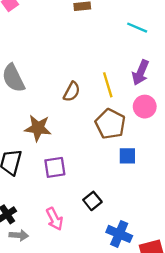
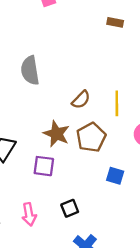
brown pentagon: (110, 124) -> (91, 137), moved
brown star: (38, 128) -> (56, 134), moved

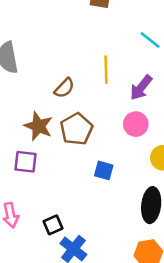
yellow line: (117, 103) -> (106, 70), moved
black square: (70, 208) -> (53, 225), moved

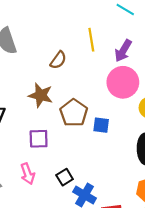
pink circle: (136, 124) -> (123, 82), size x1.5
brown pentagon: (76, 129) -> (74, 113), moved
purple square: (25, 162) -> (39, 139), moved

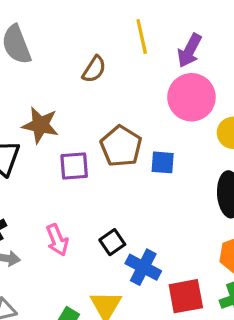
brown star: (41, 95) -> (40, 125), moved
purple square: (39, 139) -> (74, 166), moved

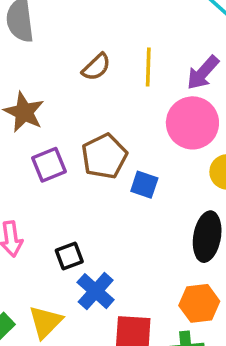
yellow line: (142, 37) -> (148, 67), moved
purple square: (74, 166) -> (49, 165), turned -32

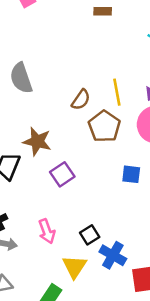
brown pentagon: (104, 156) -> (104, 126), moved
yellow triangle: (45, 322) -> (74, 267), moved

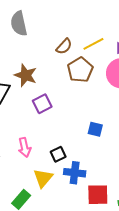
yellow line: (117, 92) -> (93, 44), turned 65
blue square: (131, 174) -> (95, 129), moved
blue cross: (113, 255) -> (75, 173), turned -30

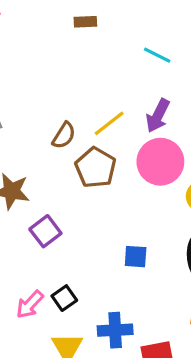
pink arrow: (25, 147) -> (30, 304), turned 66
black square: (58, 154) -> (64, 298), moved

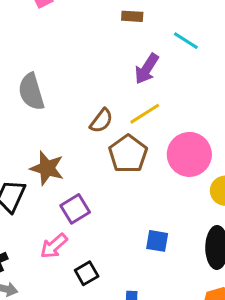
cyan line: (157, 55) -> (186, 41), moved
purple arrow: (158, 116) -> (147, 69), moved
pink arrow: (30, 304) -> (54, 246), moved

